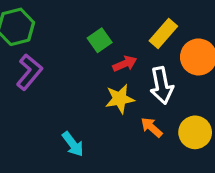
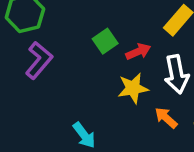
green square: (100, 40) -> (105, 41), moved

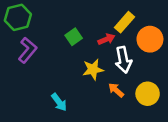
red arrow: (138, 52) -> (106, 39), moved

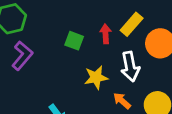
green square: (74, 37) -> (74, 41), turned -35
red arrow: (106, 39) -> (106, 34), moved, turned -70

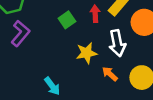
green square: (74, 41) -> (67, 20), turned 35

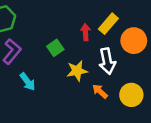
green square: (67, 20) -> (55, 48), moved
cyan arrow: (52, 86) -> (28, 82), moved

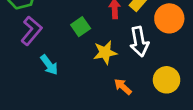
orange arrow: (100, 91) -> (123, 87), moved

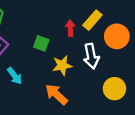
green square: (81, 27) -> (41, 43), turned -35
orange arrow: (123, 87) -> (56, 94), moved, size x1.5

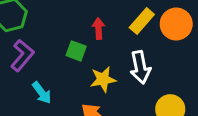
red arrow: (70, 28) -> (99, 29), moved
orange circle: (117, 36) -> (176, 24), moved

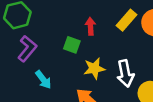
white arrow: (140, 67) -> (125, 73), moved

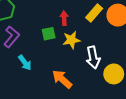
green square: (72, 45) -> (49, 34), turned -32
yellow star: (94, 68) -> (71, 40), moved

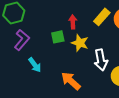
yellow star: (71, 40) -> (80, 43), turned 30

